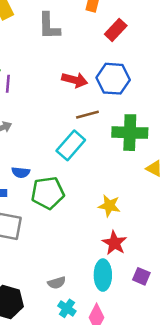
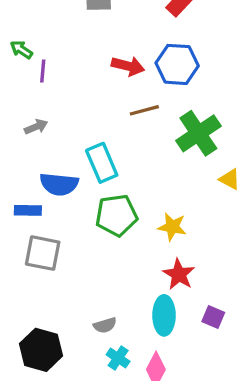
green cross: (130, 133) -> (198, 133), turned -36
cyan rectangle: (71, 145) -> (102, 163), moved, turned -64
blue semicircle: (21, 172) -> (59, 184), size x1.6
green pentagon: (48, 193) -> (116, 215), moved

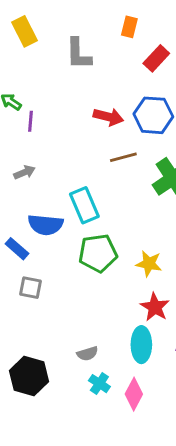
blue rectangle: (28, 210) -> (17, 249), turned 40
gray square: (43, 253) -> (30, 288), size x0.7

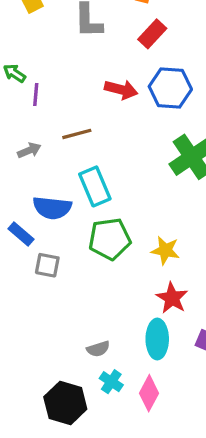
red rectangle: (156, 58) -> (152, 34), moved
brown line: (123, 157) -> (77, 134), moved
gray square: (30, 288) -> (47, 265), moved
black hexagon: (29, 376) -> (65, 403), moved

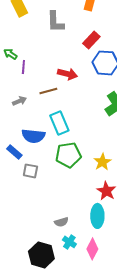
red rectangle: (152, 34) -> (91, 40), moved
red arrow: (121, 90) -> (67, 74), moved
yellow star: (165, 250) -> (102, 162), turned 30

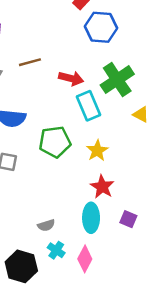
red arrow: (67, 74) -> (71, 78), moved
cyan rectangle: (59, 123) -> (89, 106), moved

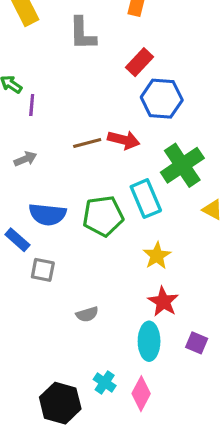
brown line: (30, 62) -> (87, 143), moved
red arrow: (71, 78) -> (124, 140), moved
green pentagon: (55, 142) -> (103, 216), moved
gray semicircle: (46, 225) -> (87, 314), moved

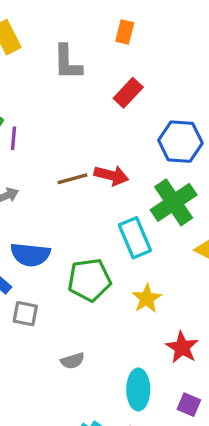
blue hexagon: (162, 99) -> (180, 142), moved
green pentagon: (103, 216) -> (89, 280), moved
red star: (163, 302) -> (182, 347), moved
purple square: (197, 343) -> (189, 405), moved

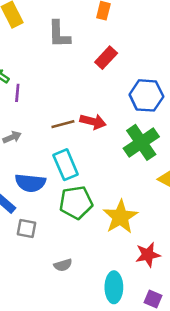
cyan rectangle: (135, 238) -> (66, 165), moved
yellow star: (147, 298) -> (120, 217), size x1.5
red star: (182, 347) -> (148, 255), turned 30

